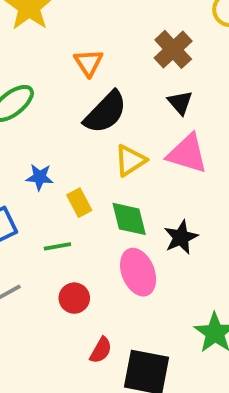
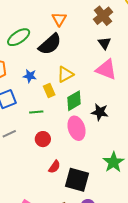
black semicircle: (105, 112) -> (50, 44), moved
yellow triangle: (130, 160) -> (65, 74), moved
green diamond: (129, 219) -> (74, 101), turned 70
black star: (181, 237) -> (100, 112), turned 30

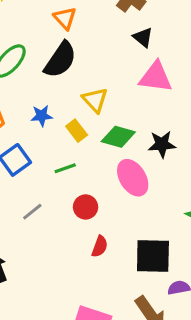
yellow triangle: (65, 74) -> (95, 100), turned -30
green diamond: (74, 101) -> (118, 137), turned 60
red semicircle: (54, 167) -> (100, 246), moved

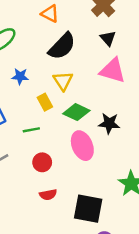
orange triangle: (65, 18) -> (50, 14), turned -30
black semicircle: (60, 60) -> (62, 46), moved
blue star: (42, 116) -> (20, 76), moved
red semicircle: (100, 246) -> (48, 195), turned 49

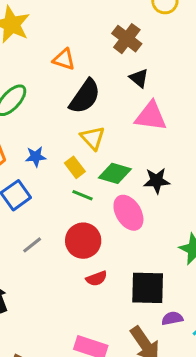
blue star: (20, 76) -> (36, 157), moved
green line: (31, 130) -> (83, 195), moved, turned 42
red circle: (42, 162) -> (83, 241), size x1.5

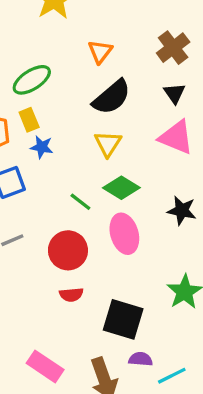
orange triangle: (64, 59) -> (100, 52), turned 35
yellow rectangle: (75, 167) -> (29, 120), moved
black star: (157, 181) -> (182, 211), moved

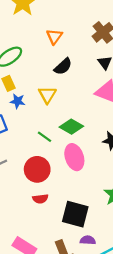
black semicircle: (112, 97) -> (63, 67), size x0.7
yellow triangle: (108, 144) -> (47, 95), moved

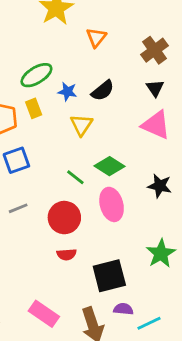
orange triangle: (54, 36) -> (96, 37), moved
blue star: (18, 101) -> (67, 92), moved
black square: (75, 214) -> (109, 276), turned -32

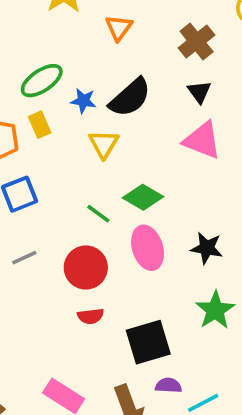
black semicircle: (103, 91) -> (130, 98), size x1.4
black star: (160, 186) -> (207, 248), moved

